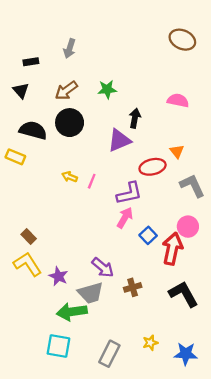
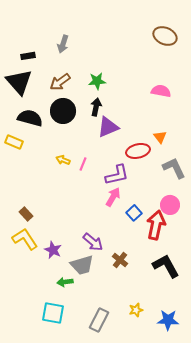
black triangle: (21, 90) -> (19, 82), size x1.8
black arrow: (135, 118) -> (96, 107), moved
brown cross: (133, 287) -> (120, 260), turned -35
green arrow: (72, 312) -> (65, 282), size x0.6

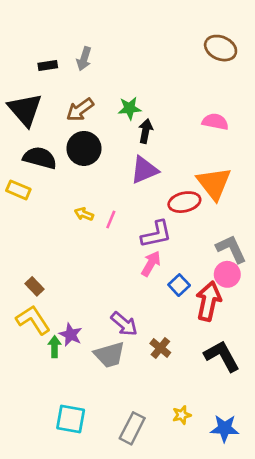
black rectangle: (28, 56) -> (48, 65), moved
black arrow: (96, 107) -> (146, 131), moved
orange triangle: (160, 137) -> (214, 183), size x2.0
gray L-shape: (174, 168) -> (231, 249), moved
green arrow: (65, 282) -> (55, 347), moved, turned 98

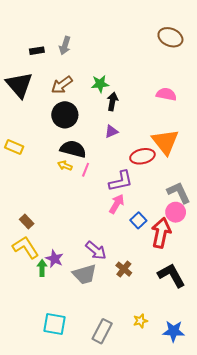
black semicircle: (40, 158) -> (73, 149), moved
purple triangle: (144, 170) -> (111, 131), size x0.6

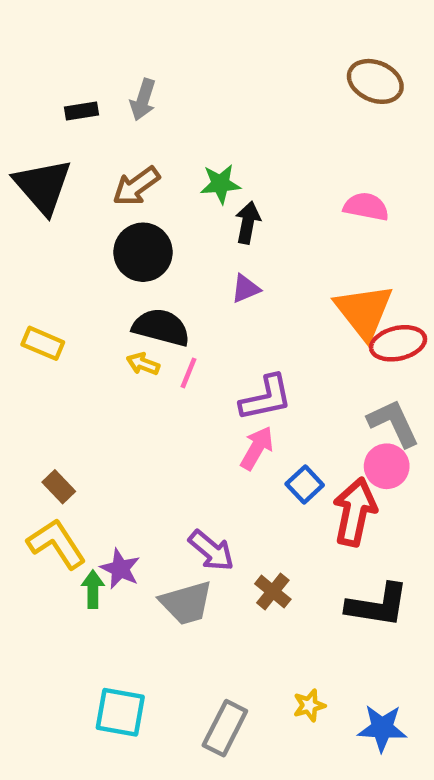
yellow rectangle: (14, 147) -> (43, 343), moved
red ellipse: (142, 156) -> (398, 343), moved
black L-shape: (171, 275) -> (378, 605), turned 128

